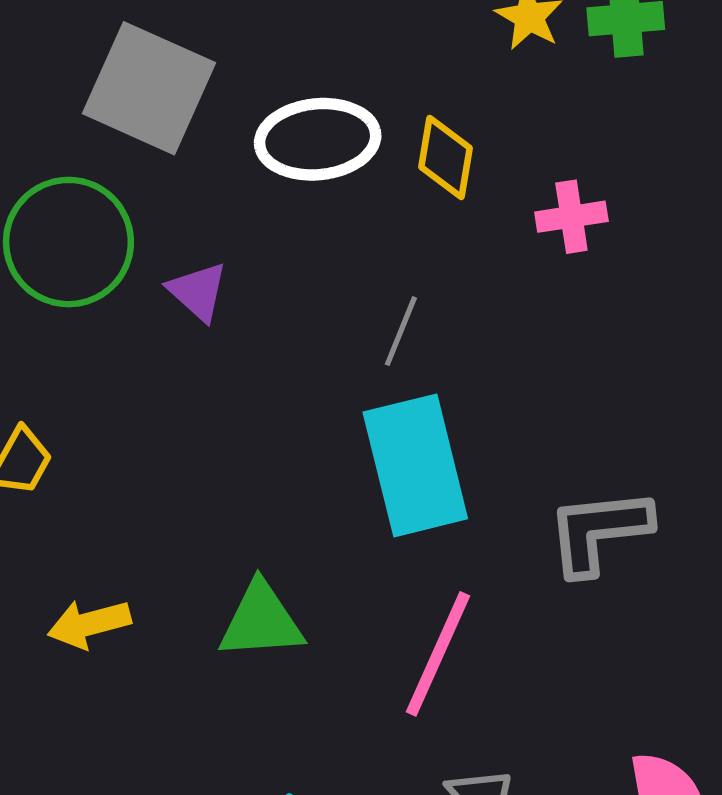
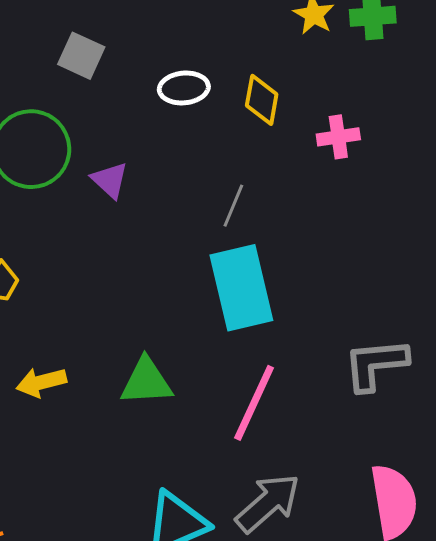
gray square: (149, 88) -> (81, 56), size x0.6
white ellipse: (318, 139) -> (184, 88), size x0.7
gray L-shape: (599, 531) -> (375, 364), moved

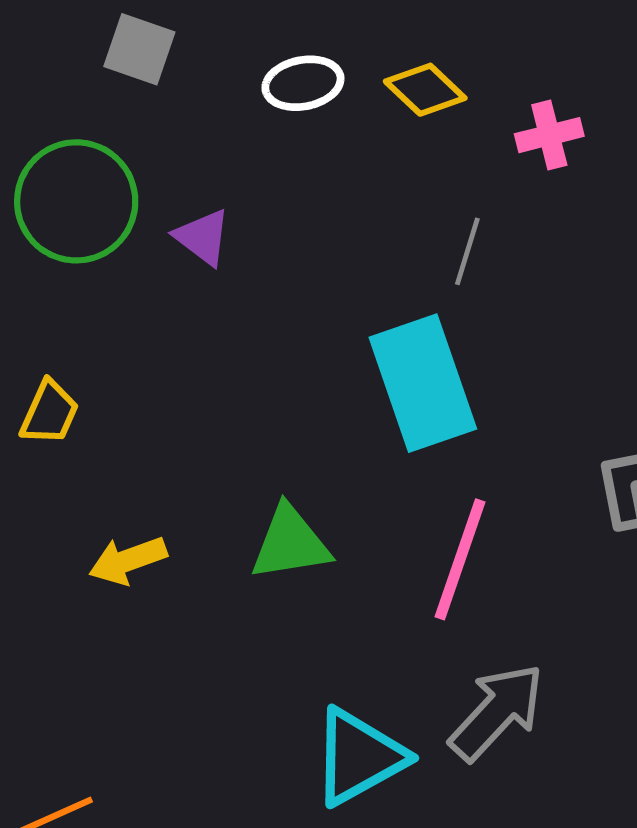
yellow diamond: (262, 100) -> (425, 90), turned -51
gray line: (233, 206) -> (467, 251), moved

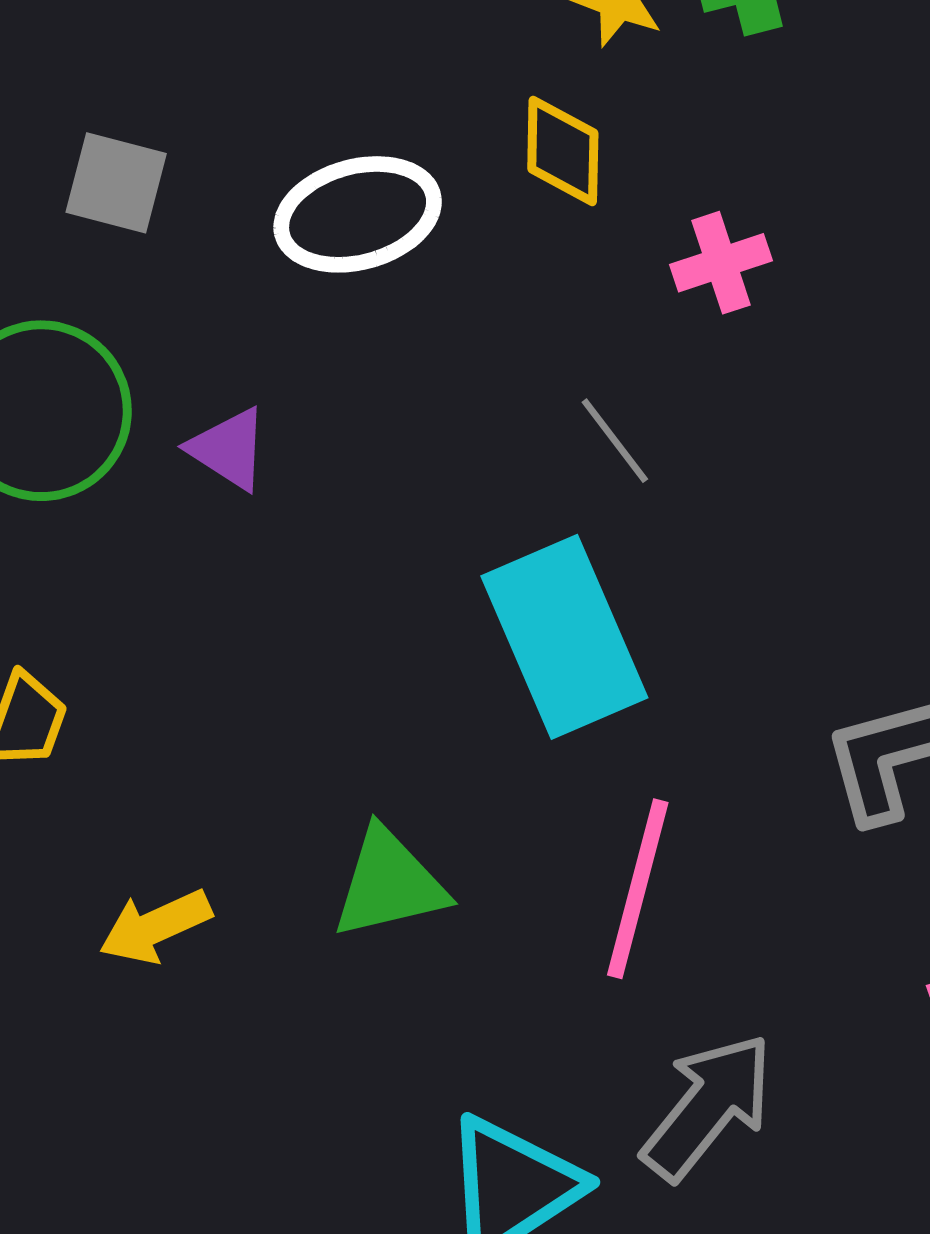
white ellipse: (303, 83) -> (358, 214), size x1.4
yellow diamond: (425, 90) -> (563, 151), moved, turned 52
gray line: (467, 251) -> (615, 441), turned -50

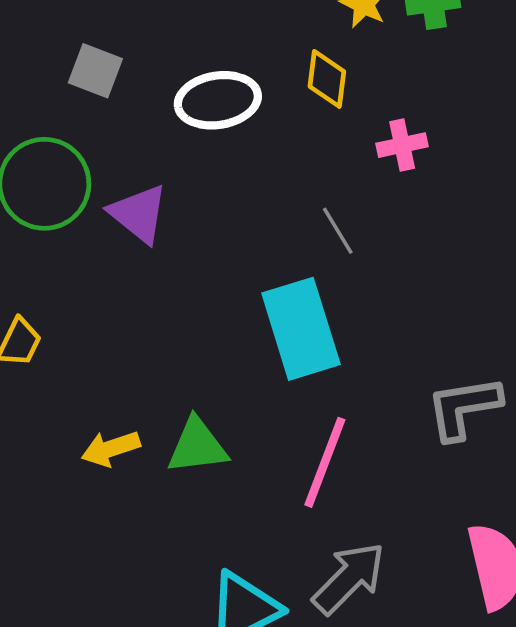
purple triangle: (229, 449) -> (139, 214), size x1.4
yellow arrow: (155, 926) -> (111, 449), moved

